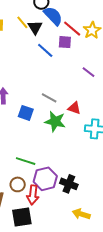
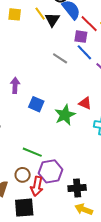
blue line: (45, 50) -> (84, 52), moved
gray line: (49, 98) -> (60, 58), moved
green star: (55, 121) -> (65, 115), turned 30
black cross: (69, 184) -> (77, 188), moved, turned -30

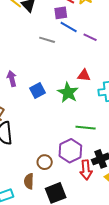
blue square: (36, 104) -> (37, 90), turned -35
green line: (32, 152) -> (86, 128), moved
red arrow: (37, 186) -> (86, 170), moved

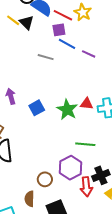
red triangle: (84, 75) -> (87, 104), moved

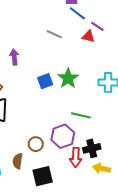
gray line: (46, 57) -> (54, 34), moved
red triangle: (87, 104) -> (88, 36), moved
blue square: (37, 108) -> (45, 81), moved

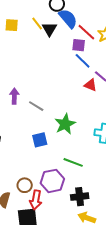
gray line: (54, 34) -> (36, 106), moved
blue square: (45, 81) -> (40, 140), moved
red arrow: (76, 157) -> (36, 200), moved

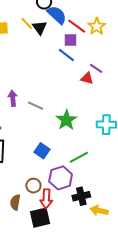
blue line: (83, 61) -> (66, 55), moved
blue square: (40, 140) -> (42, 151), moved, turned -35
green line: (73, 162) -> (79, 157), turned -42
black cross: (80, 197) -> (81, 196), moved

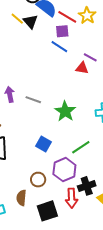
red arrow: (46, 199) -> (72, 198), moved

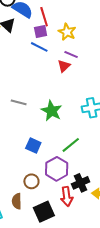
yellow star: (87, 15) -> (67, 32), moved
red line: (67, 17) -> (44, 17), turned 48
red triangle: (82, 68) -> (64, 66), turned -48

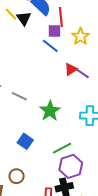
purple line: (71, 55) -> (83, 74), moved
purple hexagon: (57, 169) -> (71, 166), moved

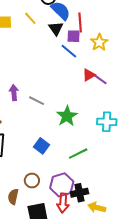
black triangle: (24, 18) -> (56, 28), moved
purple hexagon: (71, 166) -> (62, 185), moved

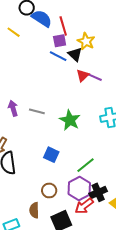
black triangle: (56, 28) -> (75, 54), moved
green line: (78, 154) -> (85, 165), moved
red arrow: (63, 203) -> (84, 206), turned 60

